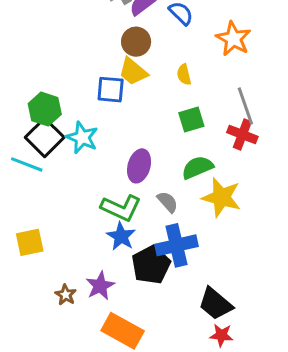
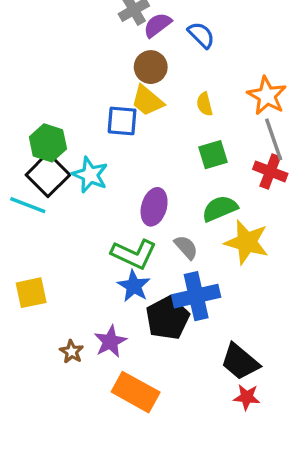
orange star: (233, 39) -> (267, 96), moved

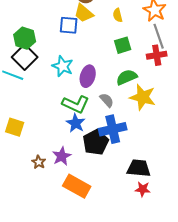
red cross: (270, 171) -> (157, 55), turned -30
cyan star: (90, 175) -> (63, 66), moved
yellow square: (31, 293) -> (15, 127), turned 30
black trapezoid: (240, 362) -> (139, 168), turned 145

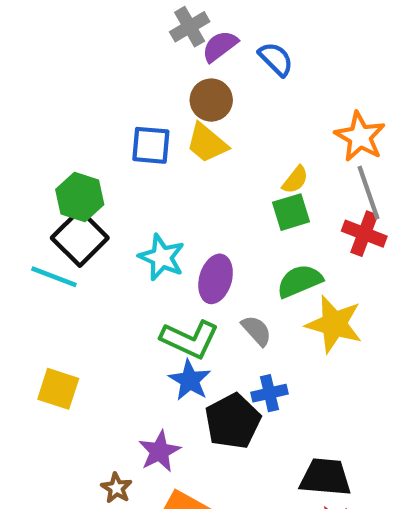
yellow semicircle: (118, 15) -> (295, 180), moved, turned -128
blue square: (69, 25) -> (151, 145), moved
red cross: (157, 55) -> (364, 234), turned 30
blue cross: (113, 129) -> (269, 393), size x0.6
brown star: (39, 162) -> (116, 488), moved

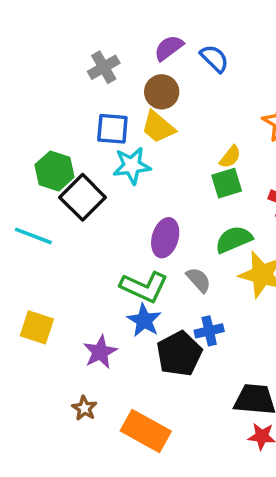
gray cross: (190, 27) -> (104, 67), moved
black square: (80, 238) -> (83, 197), moved
cyan star: (162, 257) -> (132, 166), moved, turned -30
purple star: (160, 451) -> (100, 352), moved

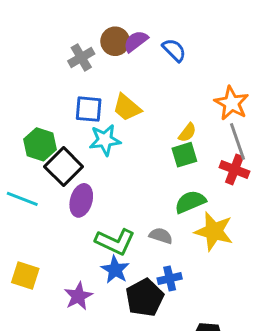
brown circle: (162, 92) -> (115, 41), moved
purple ellipse: (165, 238) -> (81, 200), moved
gray semicircle: (199, 280) -> (161, 236), turned -30

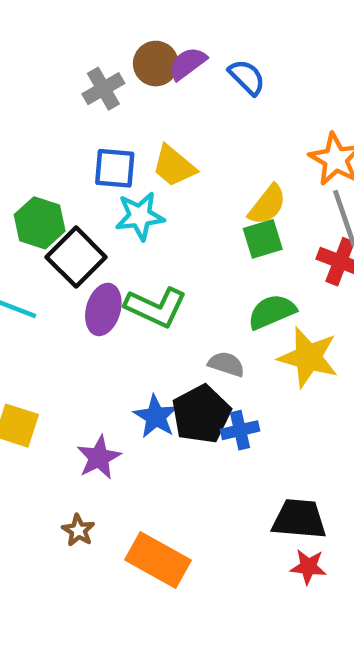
yellow semicircle: (187, 133) -> (267, 205), size x1.4
green L-shape: (115, 242) -> (156, 307), moved
black pentagon: (145, 298) -> (201, 414), moved

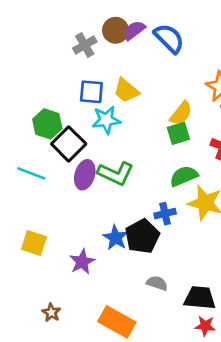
blue semicircle: (247, 77) -> (169, 38), size x1.4
gray semicircle: (226, 364) -> (157, 283), moved
blue cross: (240, 430) -> (165, 214), moved
brown star: (78, 530) -> (51, 313), moved

